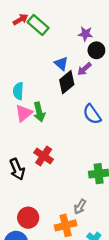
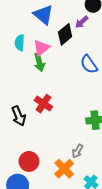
blue triangle: (61, 64) -> (43, 15), moved, size x1.5
pink triangle: (24, 113) -> (41, 48), moved
orange cross: (66, 225) -> (64, 169), turned -30

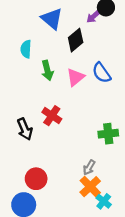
purple arrow: (82, 22) -> (94, 16), moved
pink triangle: (41, 48) -> (76, 77), moved
orange cross: (64, 169) -> (90, 187), moved

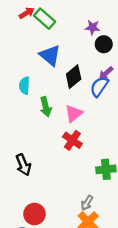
purple arrow: (94, 16) -> (106, 73), moved
blue semicircle: (101, 73) -> (99, 87), moved, turned 70
red cross: (52, 116) -> (72, 140), moved

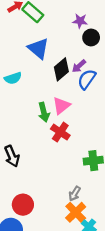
purple arrow: (106, 73) -> (79, 66), moved
cyan semicircle: (24, 86) -> (13, 78), turned -112
green arrow: (46, 107) -> (44, 112), moved

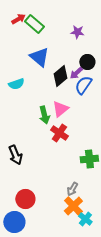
black circle: (91, 37) -> (87, 62), moved

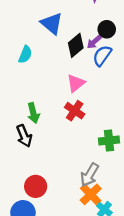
cyan semicircle: (16, 84) -> (25, 54), turned -49
green arrow: (44, 115) -> (33, 113), moved
gray arrow: (72, 189) -> (90, 175), size x1.5

